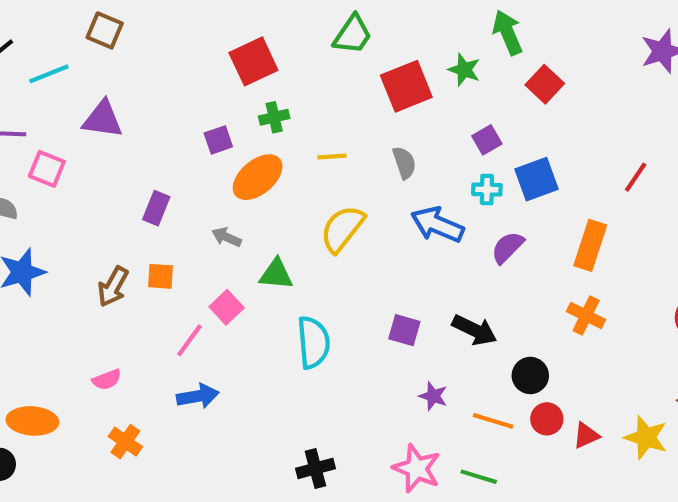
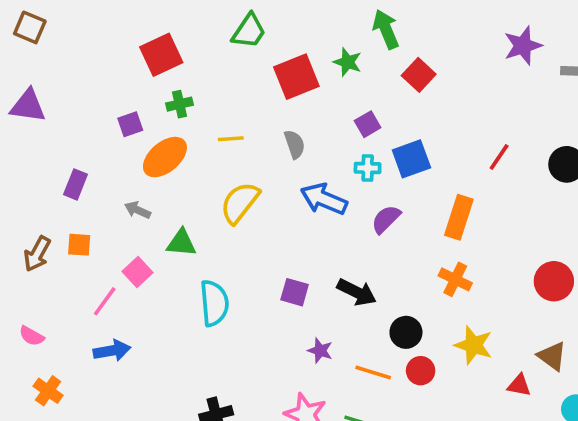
pink semicircle: (107, 380) -> (32, 336), turned 50
red triangle: (586, 435) -> (519, 385), moved, turned 35
yellow star: (646, 437) -> (474, 345), moved

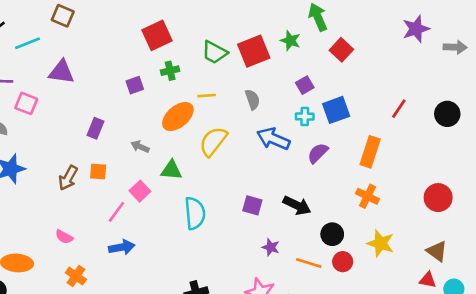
green trapezoid: (249, 31) -> (215, 52), moved, turned 84
orange ellipse: (165, 157) -> (178, 116), moved
red triangle: (519, 385) -> (428, 280), moved

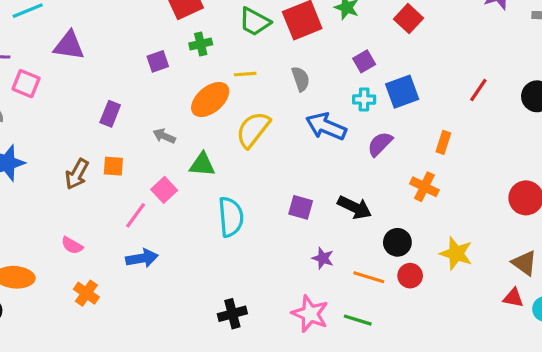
orange rectangle: (370, 152) -> (443, 142), size x0.6
orange cross: (368, 196) -> (424, 187), moved

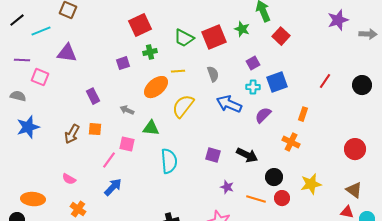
purple rectangle: (110, 114) -> (93, 96), turned -49
pink square: (164, 190) -> (127, 144), turned -35
yellow star: (456, 253) -> (311, 184), turned -30
blue arrow: (142, 258) -> (113, 187), turned -36

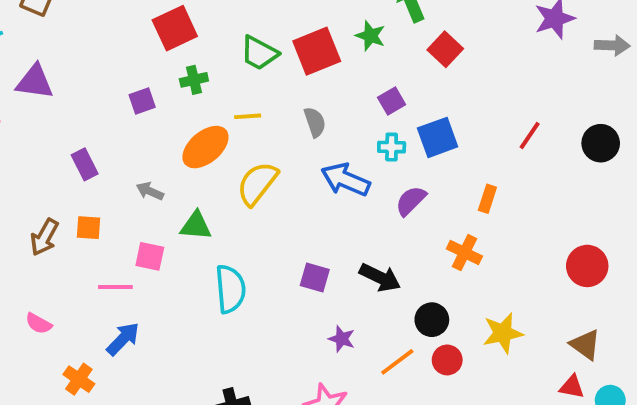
pink line: (109, 160) -> (115, 287), turned 54
orange line: (256, 199) -> (397, 362), turned -54
orange cross: (78, 209) -> (79, 379), moved

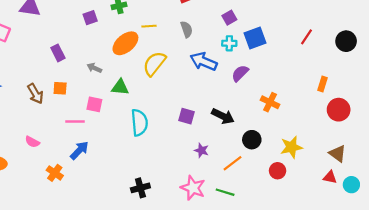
orange rectangle: (487, 199) -> (322, 84), moved
brown arrow: (44, 237) -> (35, 94), turned -60
red circle: (447, 360) -> (278, 171), moved

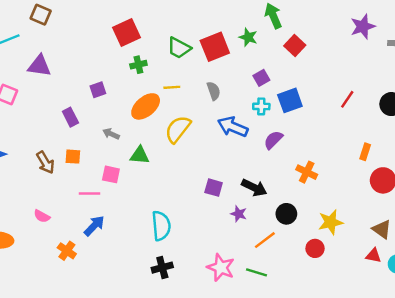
purple square: (90, 18) -> (98, 90), moved
cyan semicircle: (139, 123) -> (161, 226), moved
purple star: (201, 150) -> (239, 214), moved

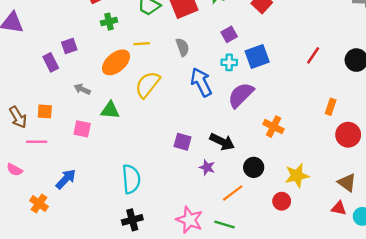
purple rectangle: (70, 117) -> (51, 62), moved
blue arrow: (233, 127) -> (201, 82), turned 40
purple semicircle: (273, 140) -> (241, 95), size x1.4
pink line: (90, 194) -> (37, 142), moved

